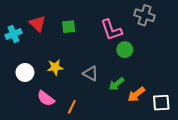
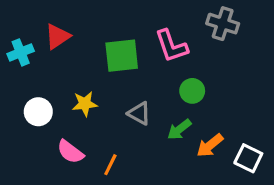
red triangle: (37, 24) -> (58, 36), turned 42
green square: (69, 27) -> (122, 56), moved, size x1.6
green circle: (125, 50) -> (192, 91), moved
white square: (161, 103) -> (248, 158), turned 30

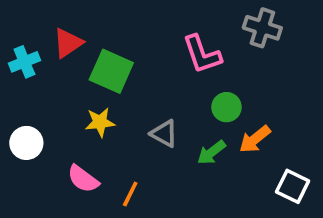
green square: (122, 56) -> (111, 71), moved, turned 30
white circle: (38, 112) -> (26, 143), moved
orange arrow: (210, 145) -> (255, 139), moved

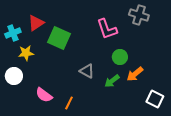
yellow star: (100, 122) -> (26, 53), moved

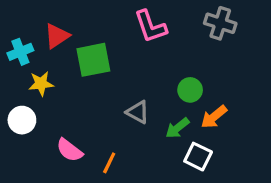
pink L-shape: (107, 29) -> (150, 26), moved
green square: (59, 38) -> (93, 60), turned -35
white square: (155, 99) -> (198, 157), moved

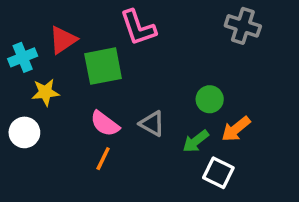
pink L-shape: (150, 26) -> (138, 28), moved
pink semicircle: (70, 150) -> (105, 124), moved
orange line: (109, 163) -> (103, 159), moved

